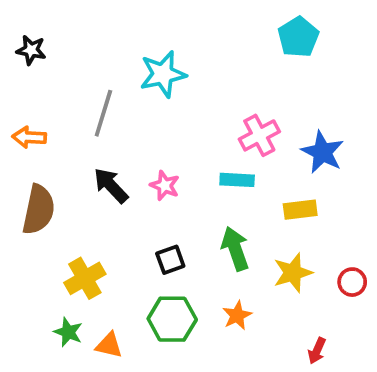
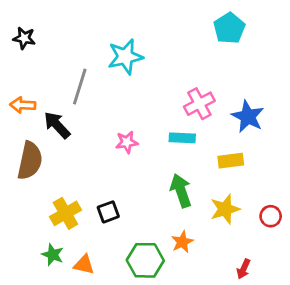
black arrow: (111, 186) -> (57, 125), moved
pink star: (165, 186) -> (127, 142), turned -30
black square: (170, 260) -> (108, 212), moved
green hexagon: (172, 319) -> (145, 260), moved

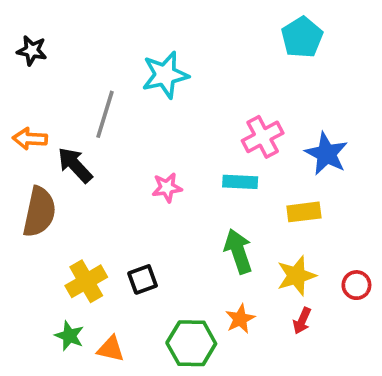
red arrow: (244, 269) -> (302, 321), moved

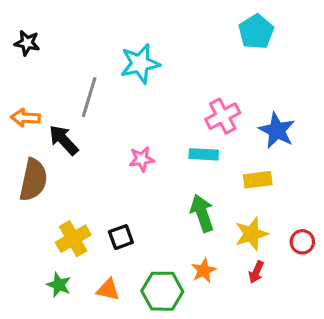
orange triangle: (111, 349) -> (108, 290), moved

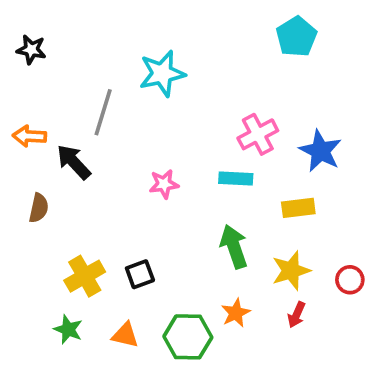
brown semicircle: (33, 180) -> (39, 208), size x0.6

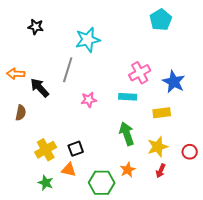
black star: (31, 50) -> (36, 27), moved
gray line: (103, 112) -> (68, 70), moved
green star: (68, 329) -> (46, 183), moved
orange triangle: (125, 335) -> (69, 170), moved

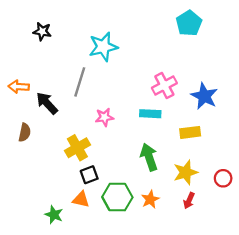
yellow cross: (46, 150) -> (77, 148), moved
green hexagon: (102, 183) -> (117, 197), moved

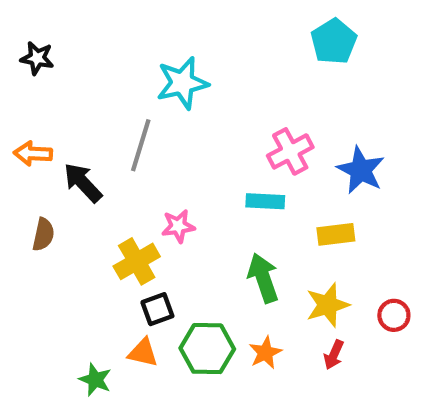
black star: (42, 31) -> (37, 58), moved
pink star: (104, 117) -> (178, 226), moved

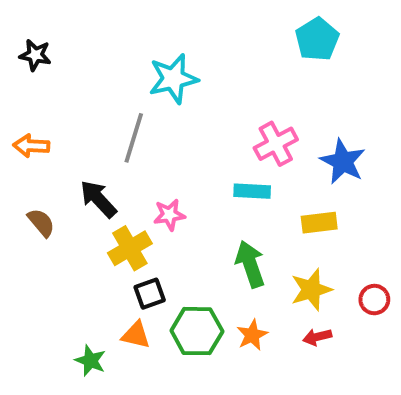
black arrow: (83, 183) -> (98, 199), moved
brown semicircle: (43, 234) -> (41, 223), turned -52
red arrow: (334, 355) -> (317, 337), turned 52

